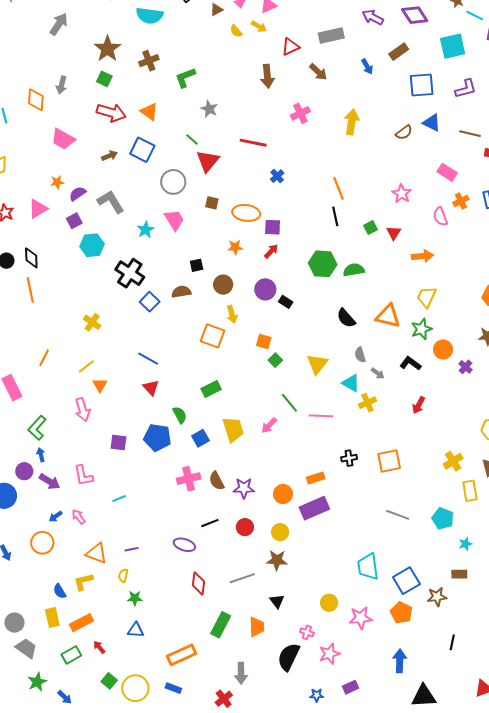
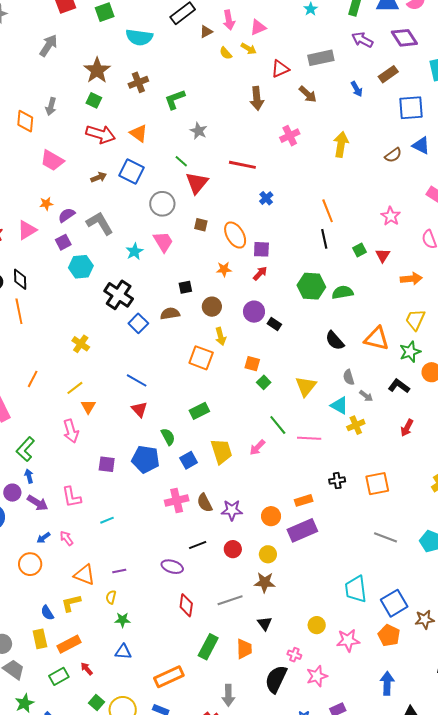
orange ellipse: (246, 213) -> (235, 235), turned 52

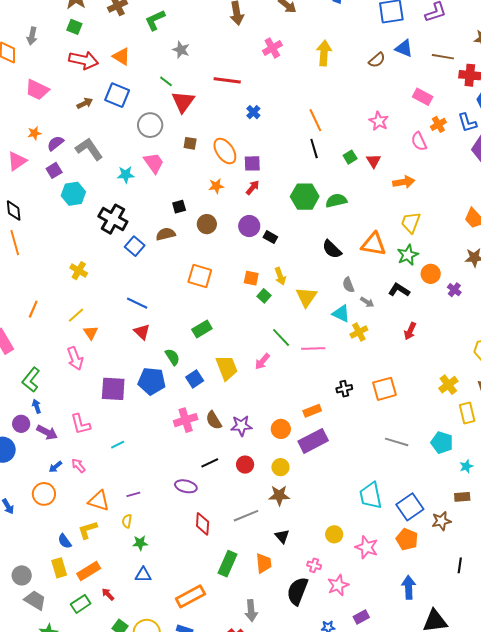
cyan star: (134, 251) -> (126, 175), turned 30
yellow arrow: (221, 336) -> (280, 276), moved
purple square: (107, 464) -> (113, 389), size x1.5
pink star: (348, 640) -> (367, 547), turned 30

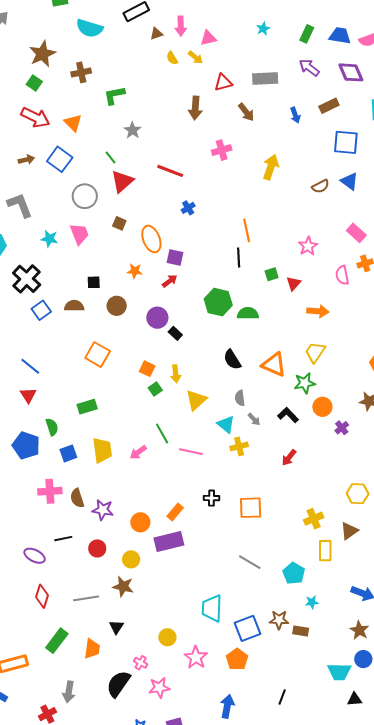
orange rectangle: (312, 411) -> (175, 512), turned -42
brown star: (441, 521) -> (279, 620), moved

